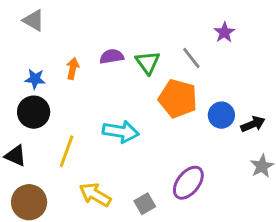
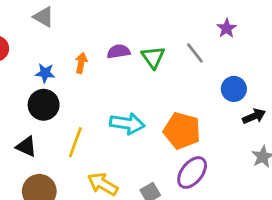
orange pentagon: (178, 99) -> (182, 131), moved
blue circle: (221, 115) -> (234, 89), moved

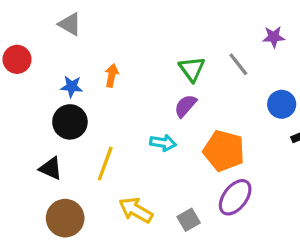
purple star: (227, 28) -> (274, 37), turned 30
purple semicircle: (119, 51) -> (185, 106), moved, turned -40
cyan arrow: (127, 124) -> (163, 143), size x0.7

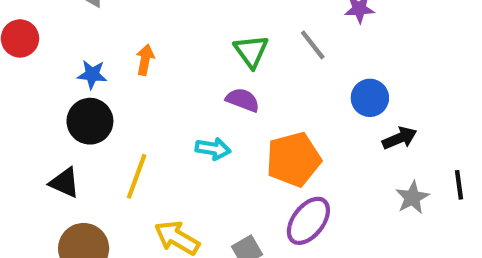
purple semicircle: (185, 106) -> (243, 100), turned 70
orange pentagon: (224, 151) -> (294, 159), turned -30

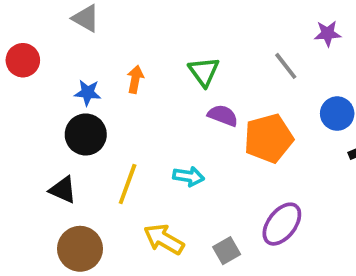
green triangle: (251, 51) -> (204, 72), moved
cyan arrow: (213, 149) -> (189, 176), moved
orange pentagon: (294, 159) -> (269, 138), moved

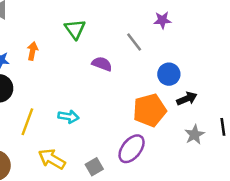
green triangle: (204, 72) -> (75, 29), moved
purple semicircle: (223, 115) -> (102, 64), moved
orange pentagon: (269, 138) -> (150, 110), moved

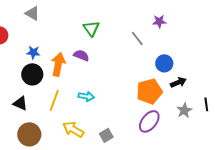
orange arrow: (33, 51) -> (58, 64), moved, size x1.6
purple semicircle: (102, 64) -> (81, 55), moved
purple ellipse: (132, 149) -> (149, 121), moved

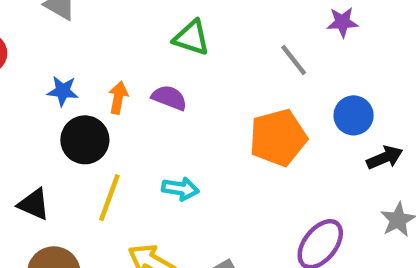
green triangle: (91, 28) -> (191, 38), turned -36
orange arrow: (58, 64) -> (118, 98), moved, size x0.6
black circle: (32, 74) -> (85, 140), moved
orange pentagon: (149, 91) -> (278, 138), moved

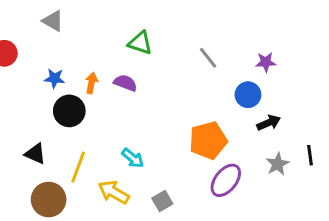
purple star: (342, 22) -> (266, 62), moved
orange pentagon: (278, 138) -> (208, 140), moved
cyan arrow: (180, 189) -> (133, 158), moved, turned 30
yellow line: (109, 198) -> (78, 167), moved

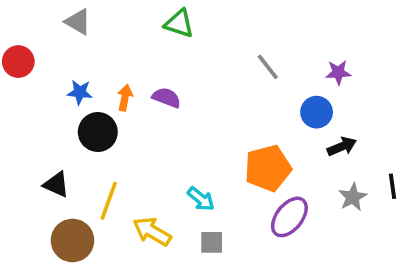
green triangle: (140, 43) -> (179, 24), moved
cyan arrow: (133, 158) -> (201, 199), moved
gray square: (162, 201) -> (212, 242), turned 30

